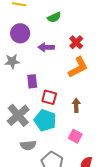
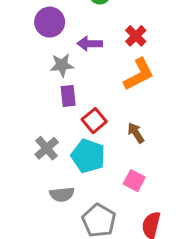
gray star: (12, 61) -> (62, 65), moved
red square: (49, 97) -> (94, 121), turned 35
brown arrow: (76, 105) -> (136, 133), turned -32
gray cross: (18, 115) -> (47, 148), size x0.7

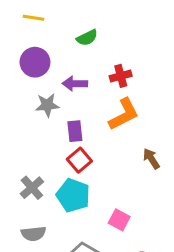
red cross: (136, 36) -> (121, 76), turned 30
purple rectangle: (68, 96) -> (75, 131), moved
brown arrow: (136, 133) -> (151, 159), moved
gray semicircle: (62, 194) -> (33, 234), moved

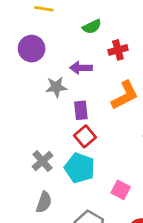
purple circle: (35, 62) -> (32, 49), moved
red cross: (121, 76) -> (118, 50), moved
gray semicircle: (33, 234) -> (44, 202), turned -65

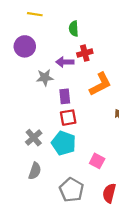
green semicircle: (92, 27) -> (74, 29), turned 112
red cross: (118, 50) -> (85, 53), moved
red square: (85, 136) -> (68, 118), turned 30

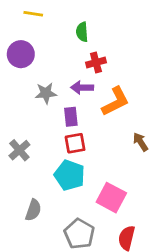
purple arrow: (65, 62) -> (82, 88), moved
gray cross: (34, 138) -> (19, 150), moved
pink square: (97, 161) -> (111, 198), size x1.5

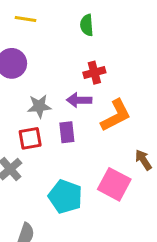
green semicircle: (82, 32) -> (87, 25), moved
red square: (75, 143) -> (30, 138), moved
pink square: (111, 198) -> (114, 184), moved

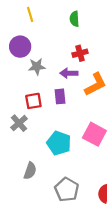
yellow line: (25, 19) -> (30, 14), turned 64
gray star: (39, 106) -> (37, 67), moved

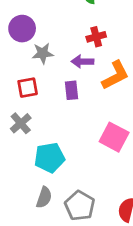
red square: (33, 101) -> (28, 88), moved
cyan pentagon: (59, 143) -> (50, 158), moved, turned -30
gray semicircle: (30, 171) -> (44, 197), moved

